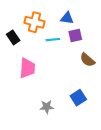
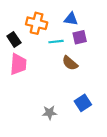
brown semicircle: (87, 60) -> (70, 63), moved
pink trapezoid: (27, 68) -> (18, 64), moved

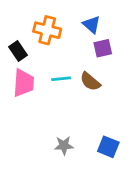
blue triangle: (71, 19) -> (92, 25), turned 32
cyan line: (56, 42) -> (61, 79), moved
blue square: (83, 103) -> (108, 147), moved, turned -35

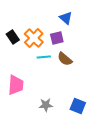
orange cross: (47, 30) -> (34, 38), moved, turned 30
purple square: (103, 48) -> (57, 38), moved
pink trapezoid: (24, 83) -> (16, 85), moved

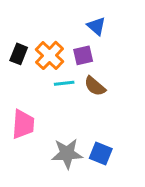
black rectangle: (13, 37) -> (19, 54), turned 56
gray star: (46, 105) -> (67, 154), size x1.5
blue square: (78, 106) -> (101, 154), moved

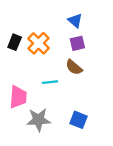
purple square: (83, 55) -> (77, 43), moved
cyan line: (64, 83) -> (50, 82), moved
gray star: (67, 154) -> (39, 120), moved

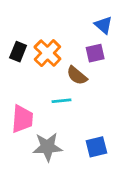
blue triangle: (75, 21) -> (103, 25), moved
brown semicircle: (74, 67) -> (77, 75), moved
blue square: (78, 120) -> (96, 147), turned -36

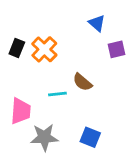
purple square: (95, 53) -> (117, 49), moved
brown semicircle: (77, 75) -> (82, 82), moved
blue square: (96, 147) -> (90, 137), turned 36

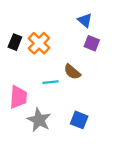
purple square: (117, 49) -> (92, 43), moved, turned 35
gray star: (44, 137) -> (39, 120), turned 30

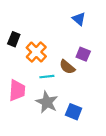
orange cross: (39, 43) -> (36, 52), moved
purple square: (92, 43) -> (83, 54), moved
gray star: (39, 120) -> (47, 102), moved

